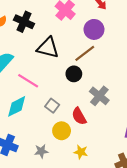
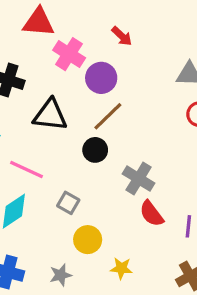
purple circle: (94, 29) -> (101, 78), moved
red semicircle: (79, 116) -> (152, 214), moved

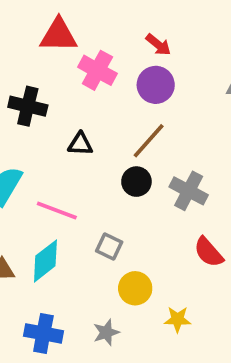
purple circle: (101, 78) -> (156, 85), moved
black triangle: (50, 115) -> (80, 144), size x0.6
gray cross: (139, 179) -> (189, 191), moved

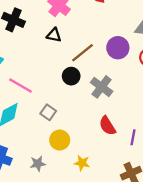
purple circle: (156, 85) -> (118, 48), moved
black triangle: (80, 144) -> (54, 35), moved

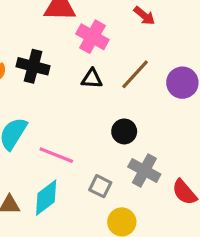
brown line: (83, 53) -> (135, 74), moved
gray cross: (102, 87) -> (144, 170), moved

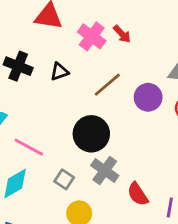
pink cross: (92, 37) -> (92, 36), moved
black triangle: (92, 79) -> (59, 72), moved, turned -30
black circle: (124, 131) -> (91, 134), size x1.6

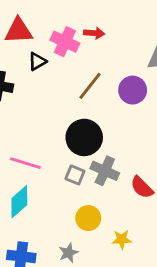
red arrow: (122, 34) -> (94, 33), turned -30
black triangle: (59, 72) -> (37, 61), moved
gray square: (64, 179) -> (75, 175), moved

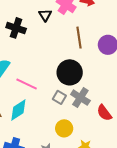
black triangle: (37, 61) -> (45, 15), turned -40
brown line: (90, 86) -> (79, 38), turned -55

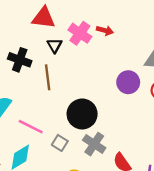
brown line: (79, 38) -> (48, 77), moved
gray square: (59, 97) -> (60, 143), moved

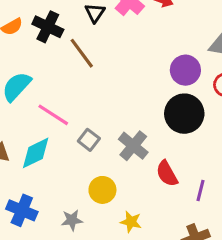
brown line: (48, 77) -> (82, 53), turned -35
black circle: (82, 114) -> (184, 114), moved

